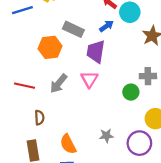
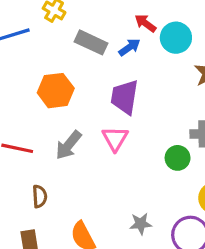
blue arrow: (106, 26) -> (129, 47), moved
gray rectangle: (73, 29) -> (91, 42), moved

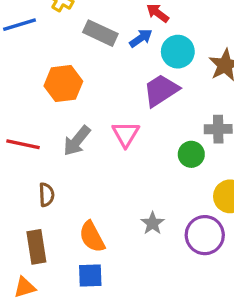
cyan circle: (176, 38) -> (178, 52), moved
purple trapezoid: (125, 97) -> (161, 90), moved, turned 48
gray star: (141, 224) -> (153, 223), turned -30

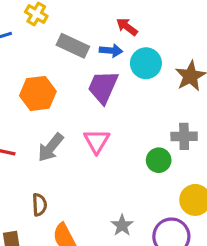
blue arrow: (141, 38) -> (111, 51), turned 40
purple trapezoid: (161, 90) -> (103, 87), moved, turned -33
brown semicircle: (47, 195) -> (39, 205), moved

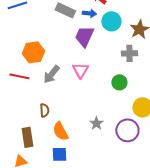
orange hexagon: (38, 93) -> (33, 52), moved
gray cross: (184, 136) -> (129, 53), moved

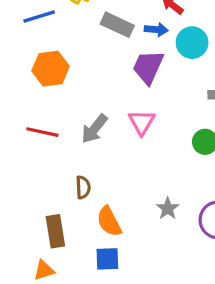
orange hexagon: (33, 52) -> (51, 69), moved

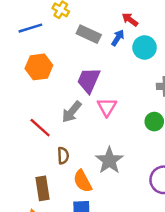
blue arrow: (156, 30) -> (118, 38), turned -63
purple trapezoid: (148, 67) -> (89, 80), moved
red line: (42, 132) -> (40, 128), moved, turned 30
gray star: (168, 208) -> (109, 160), moved, size x1.6

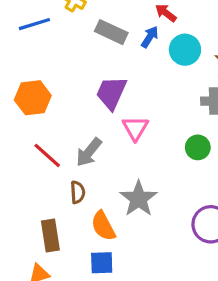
orange hexagon: (39, 67) -> (33, 98), moved
gray arrow: (72, 112) -> (89, 152), moved

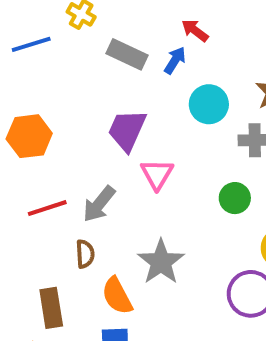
cyan circle: (185, 50) -> (209, 104), moved
red line: (47, 155) -> (47, 208), turned -60

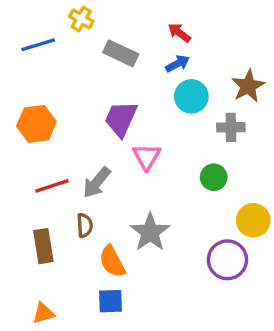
blue arrow: (175, 60) -> (178, 64), moved, turned 30
brown rectangle: (51, 308) -> (43, 246), moved

